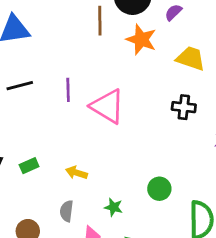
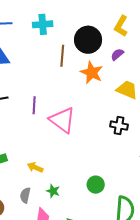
green star: (114, 207) -> (53, 191), moved

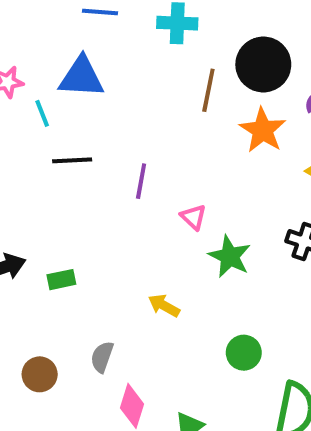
pink triangle: (62, 120) -> (193, 217), size x0.5
yellow arrow: (35, 167) -> (164, 306), moved
green star: (53, 191) -> (230, 256), moved, size x1.5

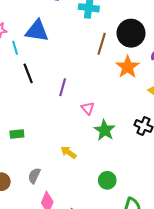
black line: (72, 160) -> (28, 73), turned 66

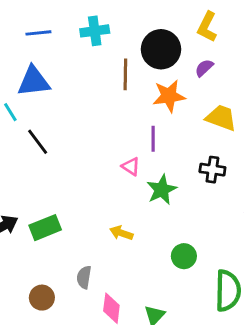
orange star: (128, 67) -> (169, 96), turned -30
purple line: (63, 87) -> (153, 139), moved
green star: (105, 130) -> (162, 190), turned 30
green rectangle: (17, 134) -> (45, 228), size x1.5

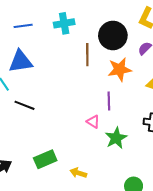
black line: (38, 142) -> (25, 105), turned -30
green rectangle: (45, 228) -> (45, 159), moved
yellow arrow: (121, 233) -> (78, 173), moved

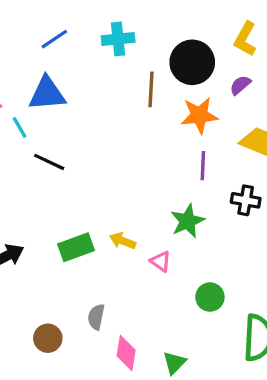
blue line: (23, 26) -> (54, 39), turned -30
purple line: (109, 101) -> (203, 166), moved
pink triangle: (93, 122) -> (161, 261), moved
yellow arrow: (78, 173) -> (123, 241), moved

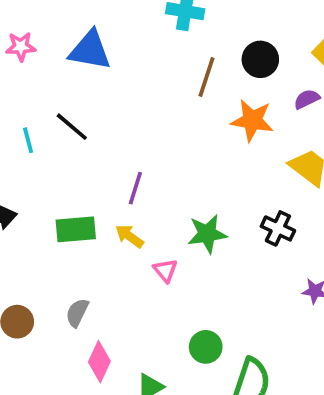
black circle: (192, 62) -> (260, 59), size x0.7
cyan line: (20, 127) -> (28, 140), moved
purple line: (203, 166) -> (135, 188), moved
green circle: (210, 297) -> (206, 347), moved

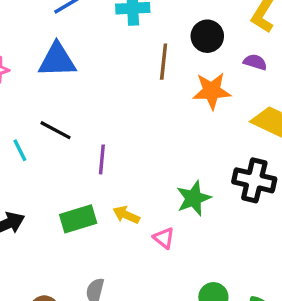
purple semicircle: (307, 99) -> (255, 62), turned 55
purple line: (135, 188) -> (102, 159), moved
black cross: (278, 228) -> (254, 180), size x1.4

